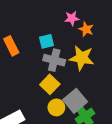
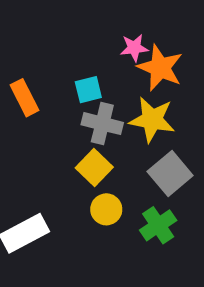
orange star: (86, 29) -> (160, 68), size x1.6
gray square: (75, 101) -> (170, 173), moved

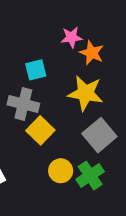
orange star: (160, 68) -> (92, 53), size x0.7
gray cross: (102, 124) -> (23, 104), moved
yellow circle: (106, 209) -> (61, 171), moved

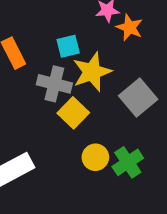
yellow star: (85, 93) -> (92, 72), moved, turned -30
gray square: (99, 135) -> (138, 97), moved

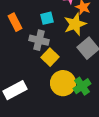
yellow star: (92, 72) -> (75, 24), moved
yellow circle: (95, 157) -> (63, 83), size x1.6

